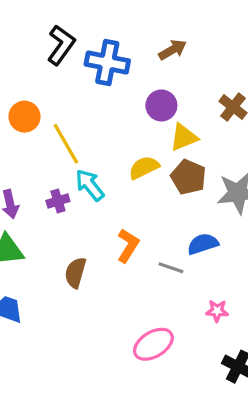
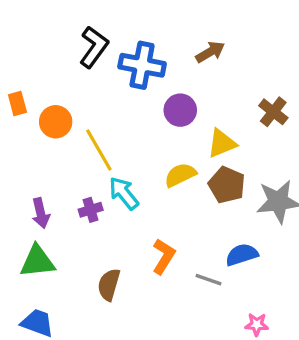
purple circle: (161, 105) -> (180, 110), moved

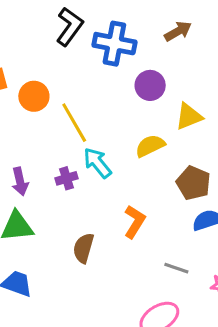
brown pentagon: (227, 185) -> (193, 183), moved
gray line: (209, 280) -> (176, 268), moved

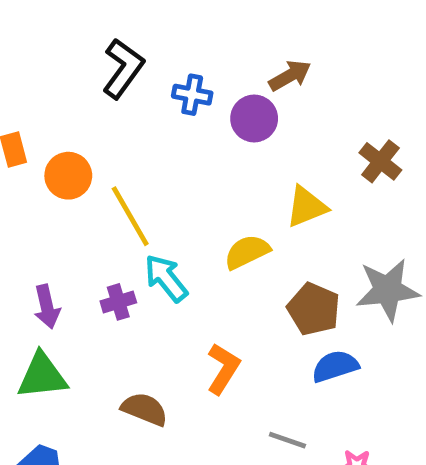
blue cross: (114, 44) -> (192, 95), size x0.6
purple circle: (150, 85) -> (254, 118), moved
brown semicircle: (83, 248) -> (145, 409), turned 96

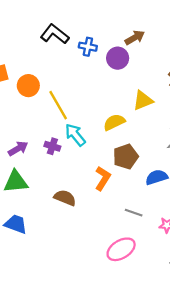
black L-shape: (123, 68) -> (55, 34), turned -88
purple cross: (118, 302) -> (52, 146), turned 35
purple arrow: (47, 307) -> (18, 149), turned -108
brown pentagon: (314, 309) -> (126, 157), moved, turned 30

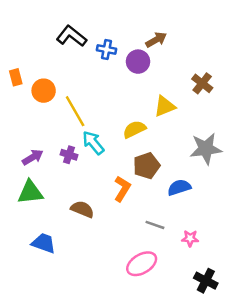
blue trapezoid: (16, 224) -> (44, 243), moved

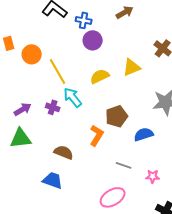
purple circle: (138, 62) -> (93, 40), moved
yellow semicircle: (134, 129) -> (100, 76), moved
blue trapezoid: (44, 243) -> (53, 180), moved

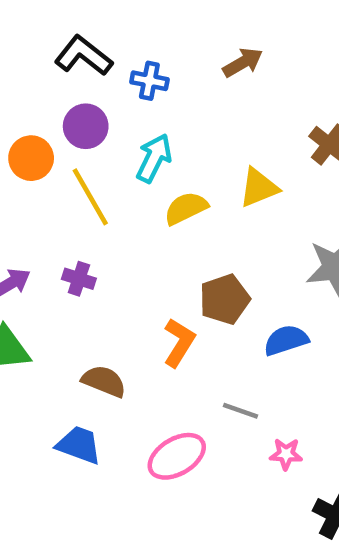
purple circle: (93, 40) -> (86, 126), moved
cyan arrow: (73, 97) -> (154, 158), moved, turned 65
pink star: (153, 176) -> (286, 454), moved
pink ellipse: (113, 197) -> (177, 456), moved

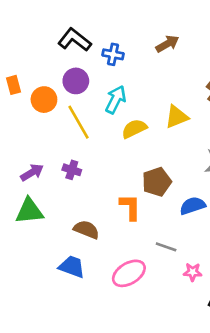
orange L-shape: (179, 342) -> (130, 207), turned -32

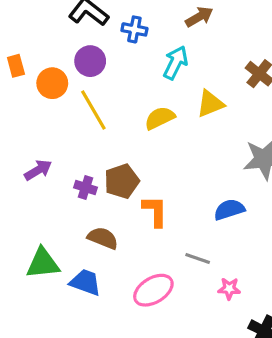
cyan arrow: (116, 100) -> (176, 63), moved
purple cross: (72, 170) -> (85, 187), moved
brown pentagon: (157, 182) -> (122, 181), moved
green triangle: (29, 211) -> (43, 263), moved

